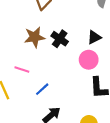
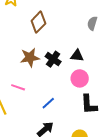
black triangle: (94, 37) -> (77, 56), moved, turned 32
blue line: (42, 89) -> (48, 103), moved

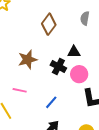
brown diamond: (38, 22) -> (49, 24), moved
black cross: (53, 59) -> (58, 67), moved

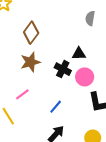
brown diamond: (49, 24) -> (31, 33), moved
pink line: (20, 90) -> (22, 94), turned -48

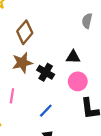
black cross: (63, 69) -> (46, 72), moved
pink line: (22, 94) -> (12, 96), turned -48

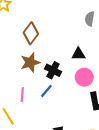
blue line: (46, 111) -> (46, 91), moved

